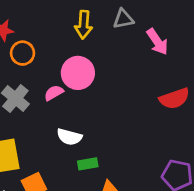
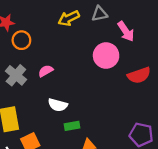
yellow arrow: (84, 25) -> (69, 18), turned 60
pink circle: (78, 73) -> (106, 56), moved

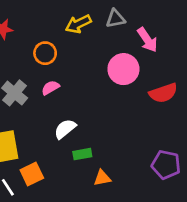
orange circle: (21, 40) -> (45, 53), moved
white semicircle: (58, 105) -> (65, 129), turned 126

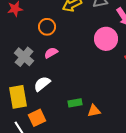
white semicircle: (65, 129) -> (42, 84), moved
orange triangle: (102, 178) -> (94, 111), moved

